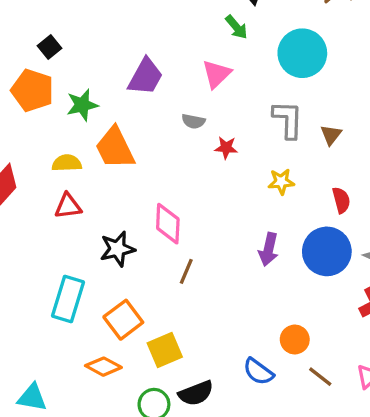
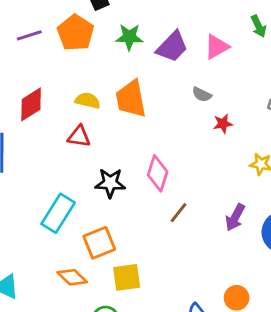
pink triangle: (217, 74) -> (217, 47), moved
green star: (82, 105) -> (129, 37), moved
red star: (226, 148) -> (223, 124), turned -30
brown line: (186, 271) -> (179, 213), moved

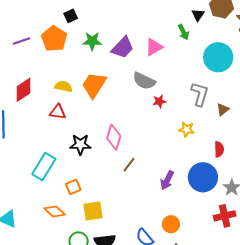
gray semicircle: (202, 94) -> (144, 81), size x1.6
orange trapezoid: (131, 99) -> (94, 85), turned 44
purple arrow: (235, 217) -> (167, 180), moved
orange square: (99, 243) -> (73, 187), size x0.7

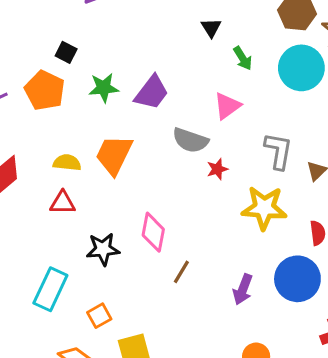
black triangle: (198, 15) -> (211, 28), moved
black square: (71, 16) -> (66, 52), turned -32
pink triangle: (154, 47) -> (227, 106), moved
cyan circle: (218, 57) -> (301, 68), moved
yellow star: (187, 129) -> (264, 208), size x1.8

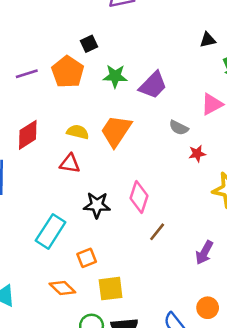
black triangle: (211, 28) -> (208, 40), turned 42
black square: (66, 52) -> (89, 44), turned 30
gray semicircle: (190, 140) -> (179, 128), size x0.7

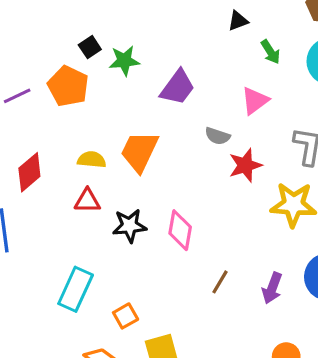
green star: (115, 76) -> (124, 61), moved
red star: (197, 154) -> (245, 165), size x1.5
black star: (97, 205) -> (130, 226), moved
brown line: (157, 232) -> (220, 282), moved

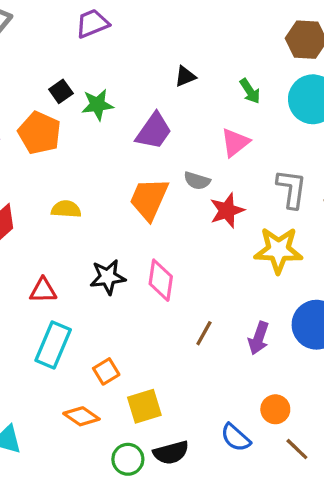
black triangle: (238, 21) -> (185, 76), moved
orange trapezoid: (139, 151) -> (149, 199), moved
red triangle: (87, 201) -> (43, 290), moved

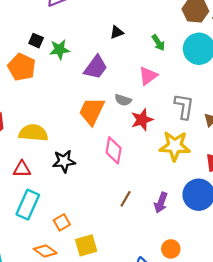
black square: (61, 91) -> (36, 41), turned -32
yellow semicircle: (66, 209) -> (33, 133), moved, size x1.5
pink diamond: (161, 280) -> (114, 150), moved

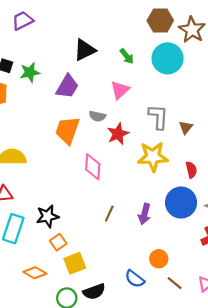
black triangle: (117, 32) -> (85, 50), size x1.6
black star: (64, 161) -> (48, 216), moved
orange square: (62, 222) -> (58, 242), moved

